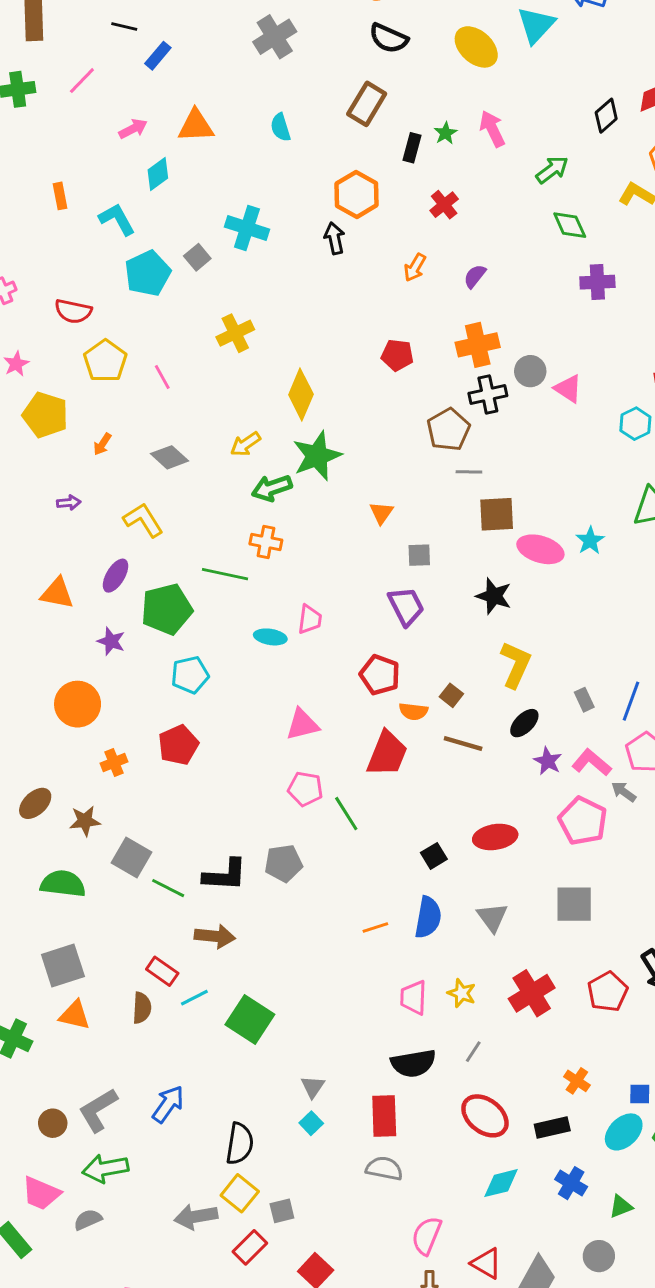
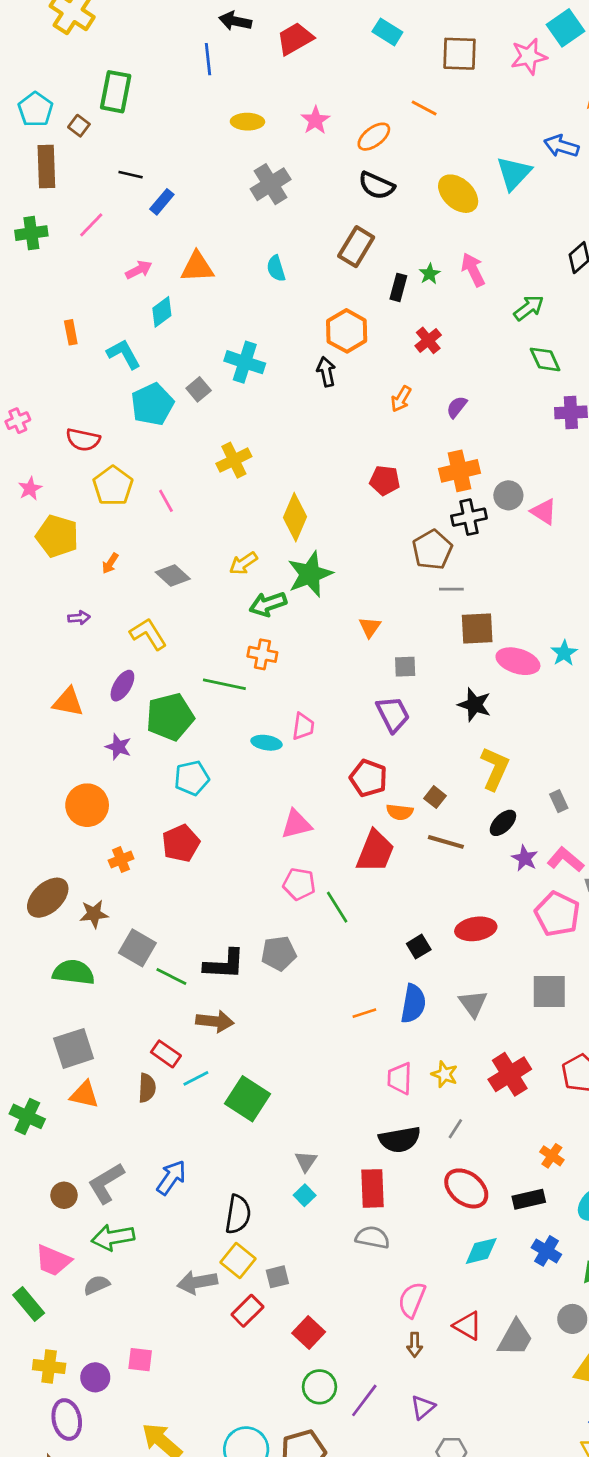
brown ellipse: (35, 803) -> (48, 898), size x1.4

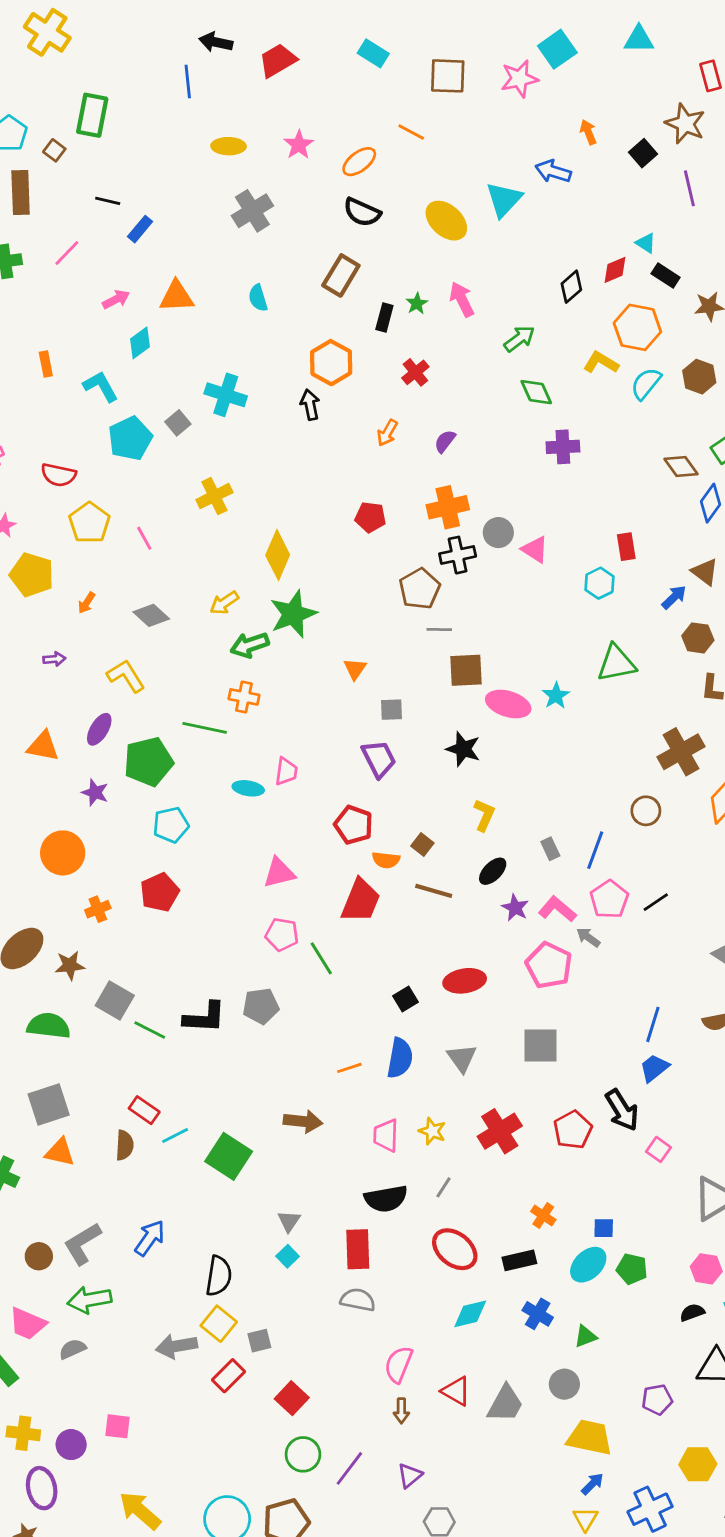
yellow L-shape: (495, 769) -> (484, 815), size x0.7
brown arrow: (215, 1021) -> (303, 1121), moved

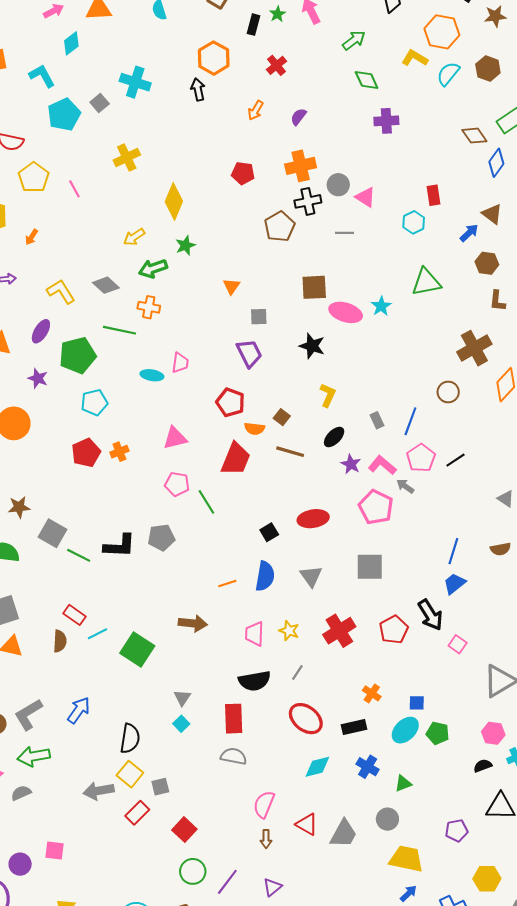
green star: (293, 614) -> (185, 245), size x0.6
gray diamond: (151, 615) -> (106, 285), moved
gray line: (439, 630) -> (345, 233), moved
orange cross: (98, 909) -> (119, 452), moved

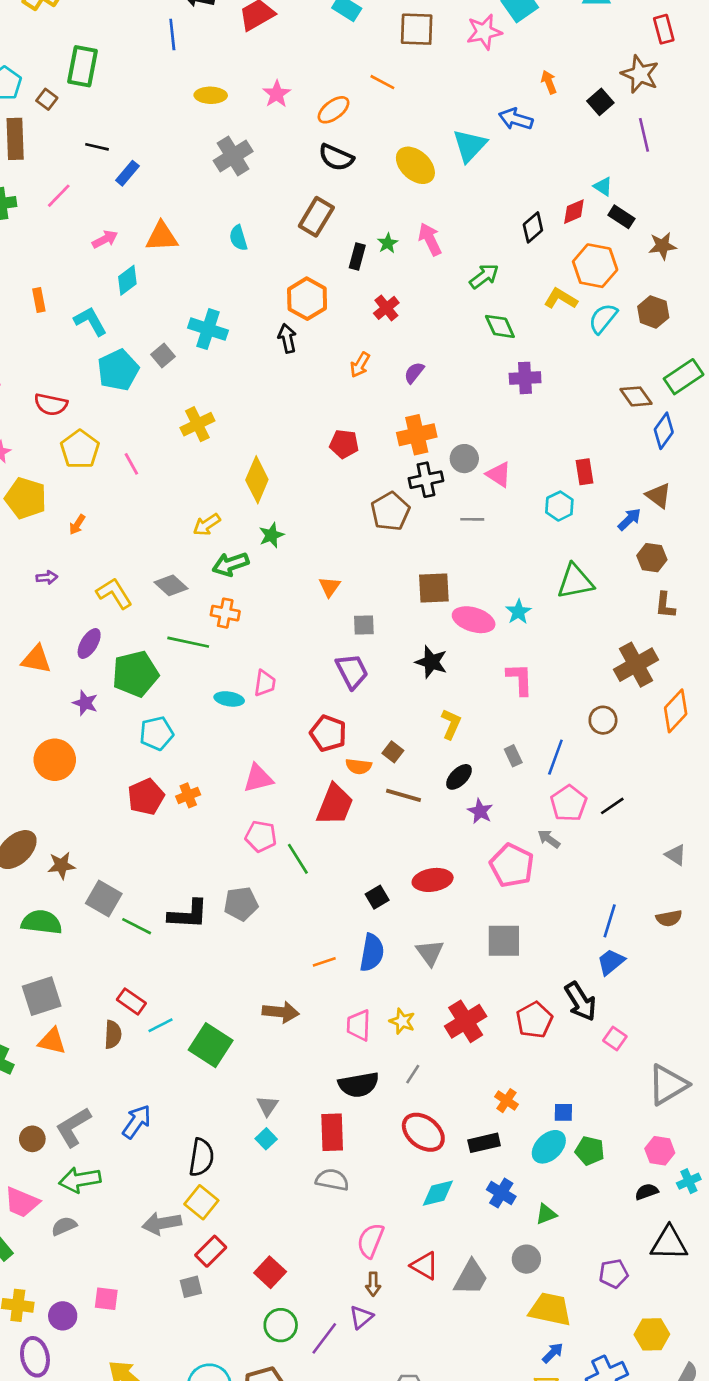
pink L-shape: (382, 465) -> (520, 679), moved, turned 48
gray square: (160, 787) -> (191, 1287), moved
purple triangle: (272, 887) -> (361, 1317), moved

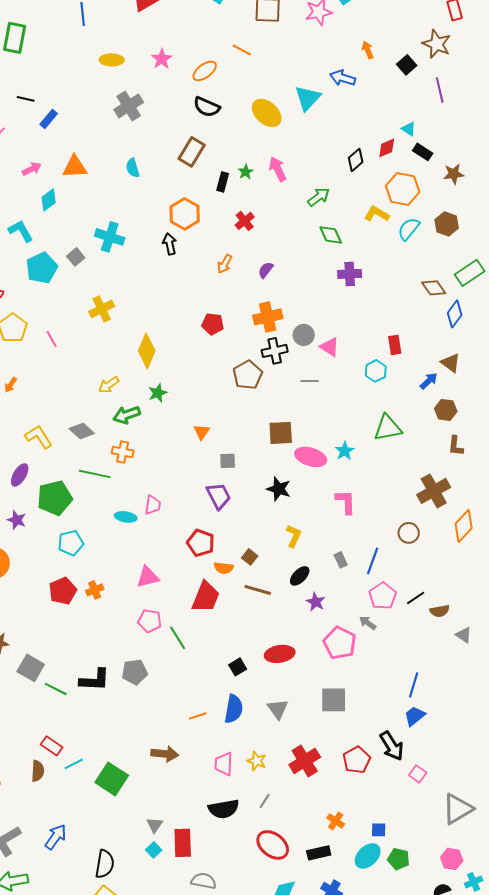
brown semicircle: (669, 918) -> (440, 611), moved
red rectangle: (332, 1132) -> (183, 843), moved

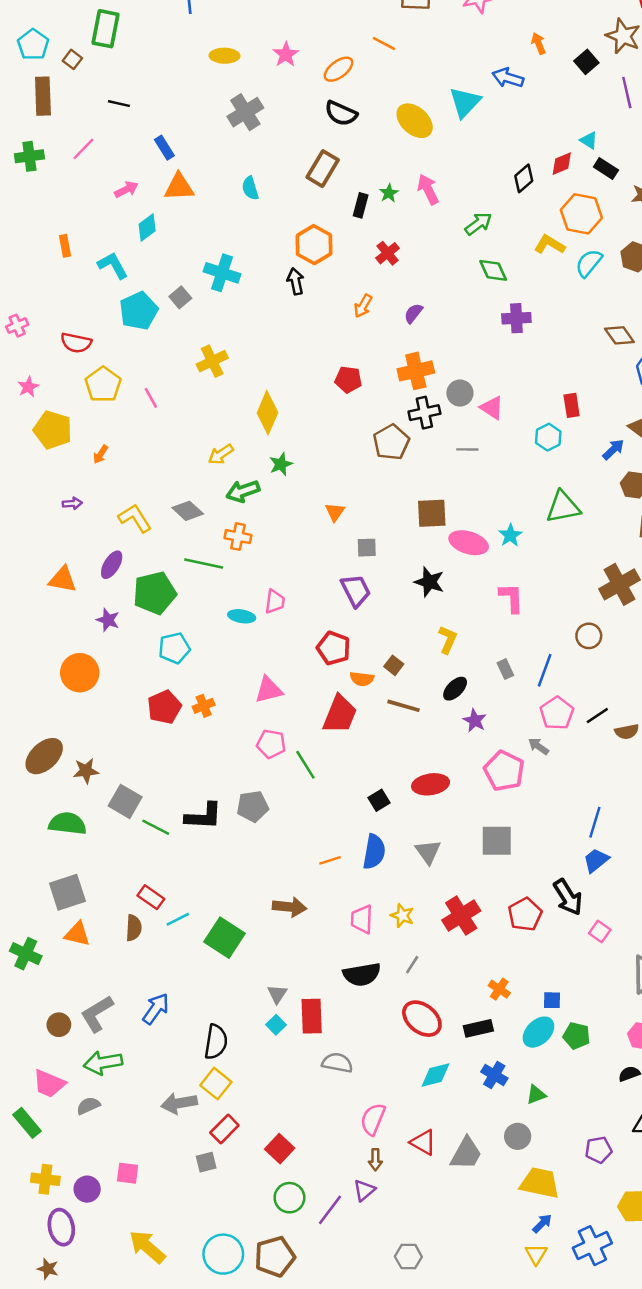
blue rectangle: (49, 119) -> (164, 148), moved, turned -72

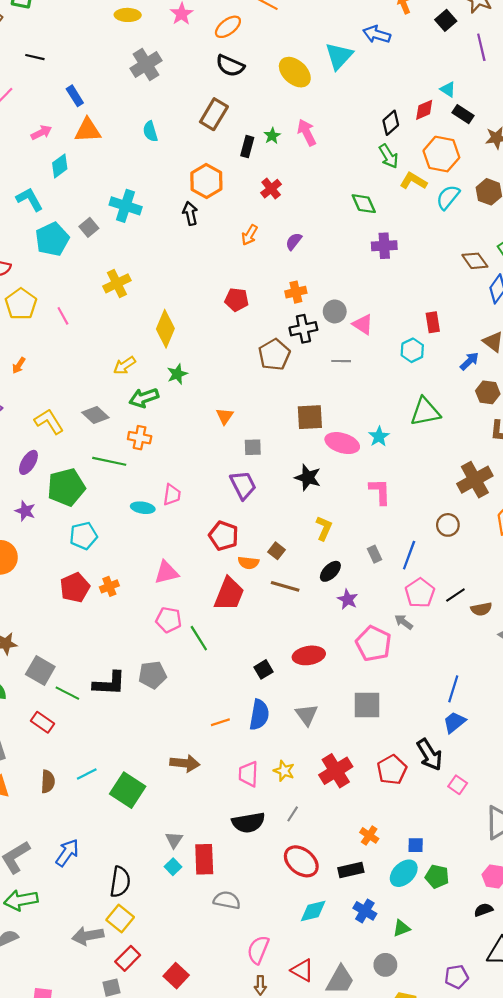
green arrow: (478, 224) -> (389, 156), moved, turned 95
orange cross: (416, 371) -> (296, 292), size x0.7
red rectangle: (151, 897) -> (42, 722), moved

